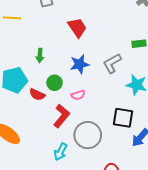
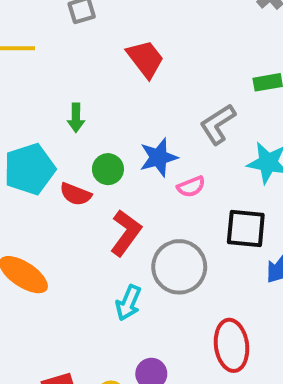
blue star: (79, 64) -> (158, 157), moved
pink semicircle: (78, 95) -> (191, 187), moved

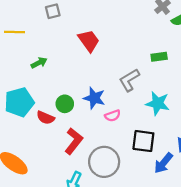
green arrow: (76, 118) -> (39, 63), moved, turned -119
blue star: (158, 157) -> (94, 98), turned 30

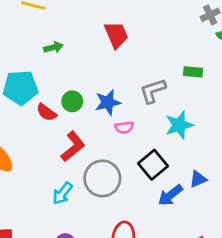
blue star: (94, 98) -> (108, 102), turned 30
cyan star: (158, 103) -> (179, 125), turned 30
black square: (143, 141) -> (153, 165), turned 30

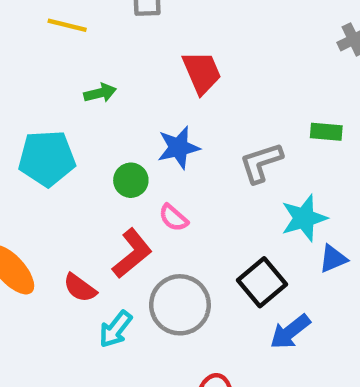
blue star: (108, 102) -> (179, 148), moved
red semicircle: (46, 112) -> (80, 288), moved
pink semicircle: (124, 127) -> (173, 218), moved, turned 48
blue triangle: (198, 179) -> (333, 259), moved

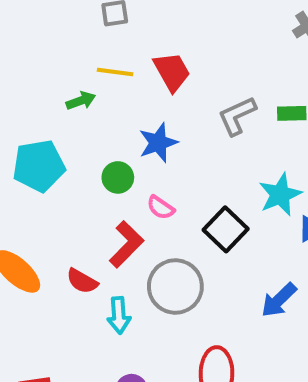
yellow line: (67, 25) -> (115, 72), moved
gray L-shape: (261, 163) -> (237, 116), moved
black square: (262, 282) -> (226, 229), moved
cyan arrow: (115, 329) -> (119, 315), turned -36

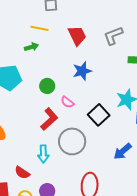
yellow line: (115, 72) -> (40, 28), moved
gray L-shape: (237, 116) -> (113, 36), moved
blue star: (158, 143) -> (82, 71), moved
red semicircle: (82, 281) -> (22, 173), moved

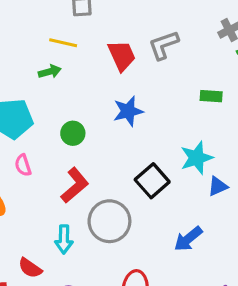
gray L-shape: (113, 36) -> (164, 45), moved
pink semicircle: (67, 102) -> (23, 165), moved, turned 32

